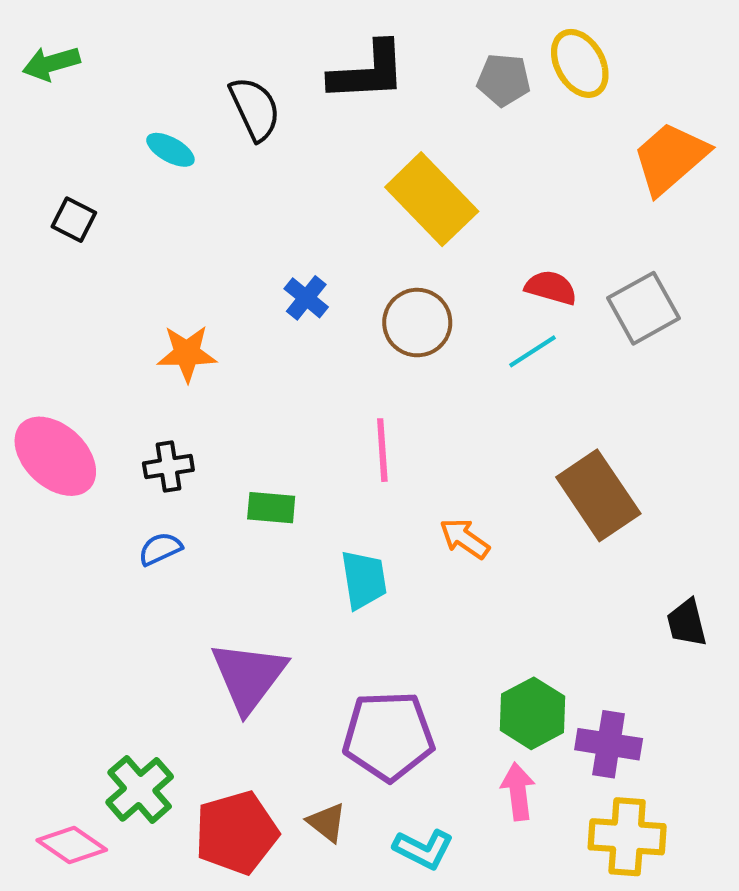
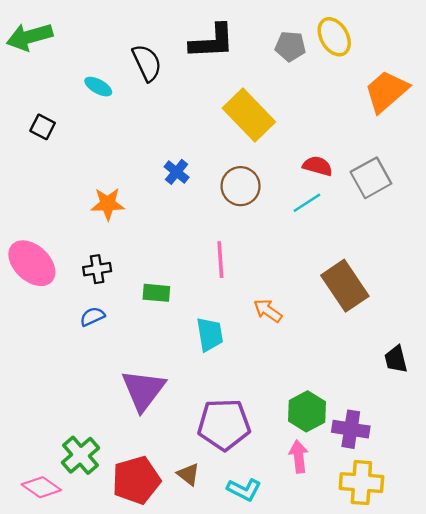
green arrow: (51, 63) -> (30, 37), size x1.4

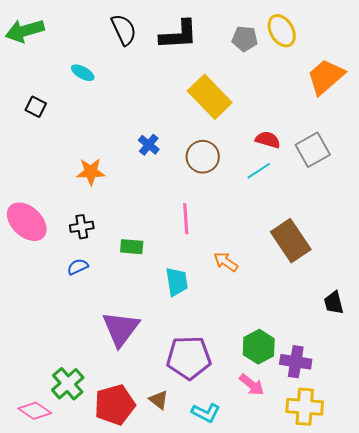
black semicircle: (147, 63) -> (124, 30), moved
pink arrow: (299, 456) -> (252, 385), turned 136

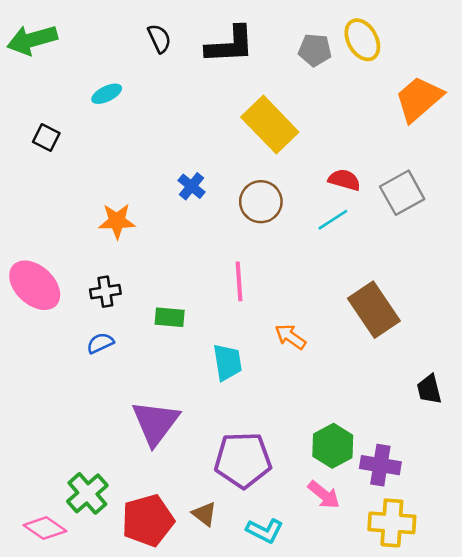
black semicircle: (124, 30) -> (159, 39), size x0.7
cyan ellipse: (83, 73) -> (107, 94), turned -55

